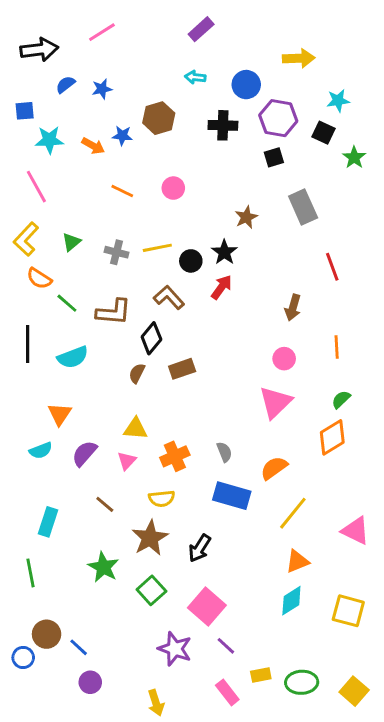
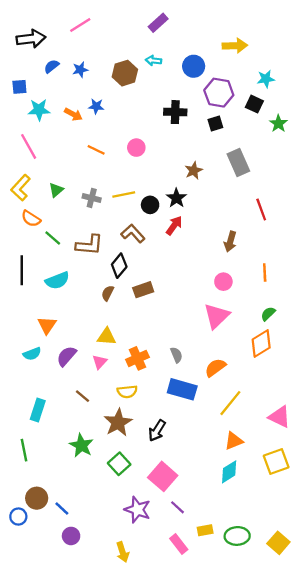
brown hexagon: (159, 118) -> (125, 73), moved
black cross: (223, 125) -> (175, 112), moved
yellow square: (348, 611) -> (276, 462), moved, turned -35

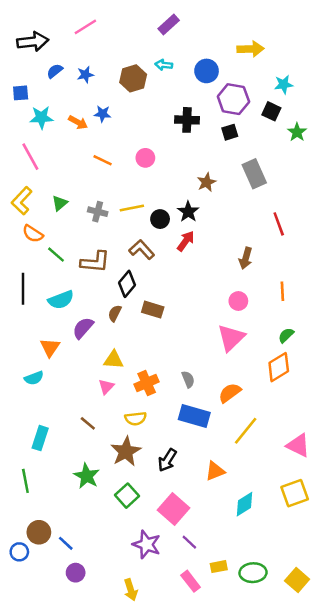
brown rectangle: (143, 290) -> (153, 310), turned 36
purple semicircle: (66, 356) -> (83, 328), moved
orange triangle: (234, 441) -> (215, 471), moved

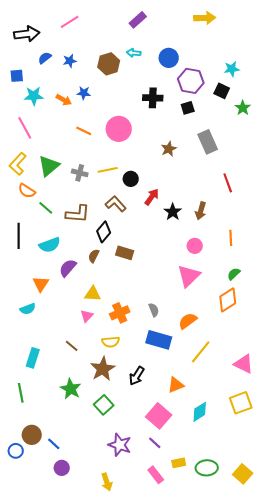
yellow arrow: (251, 49) -> (205, 18), moved
pink circle: (145, 158) -> (119, 129), size x1.6
green triangle: (60, 203) -> (49, 166), size x1.6
black star: (188, 212) -> (173, 212), moved
pink square: (173, 509) -> (159, 416), moved

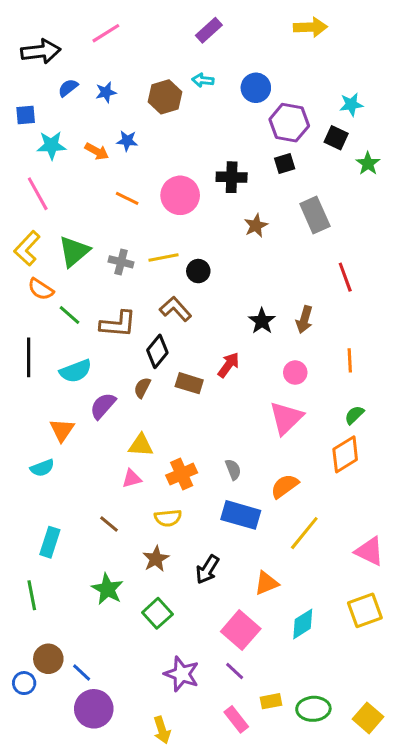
black cross: (153, 98) -> (232, 177), moved
red arrow: (152, 197) -> (229, 365), moved
pink triangle: (87, 316) -> (132, 479), turned 32
brown star: (103, 369) -> (156, 559), size x0.7
purple circle: (62, 468) -> (94, 709), size x1.6

